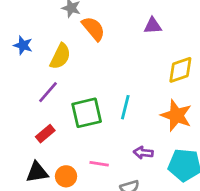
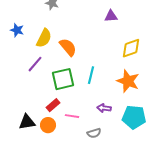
orange semicircle: (93, 29) -> (68, 47), moved
red rectangle: (45, 134) -> (53, 105), moved

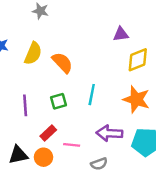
purple triangle: (111, 16) -> (121, 34), moved
purple line: (35, 64) -> (25, 105), moved, turned -42
green square: (63, 79) -> (58, 101), size x0.6
purple arrow: (104, 108) -> (109, 133), size x1.5

